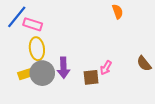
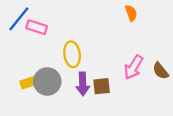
yellow ellipse: (37, 49) -> (72, 54), moved
purple arrow: (63, 68) -> (83, 84), moved
pink arrow: (106, 68) -> (133, 67), moved, size x1.5

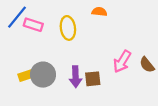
orange semicircle: (131, 13) -> (99, 12), moved, turned -64
yellow ellipse: (72, 54) -> (68, 28), moved

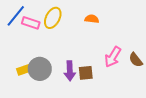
orange semicircle: (99, 12) -> (92, 19), moved
yellow ellipse: (68, 28) -> (53, 18), moved, turned 35

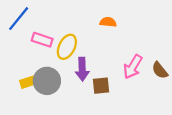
yellow ellipse: (53, 18) -> (67, 47), moved
pink rectangle: (31, 23) -> (42, 40), moved
purple arrow: (70, 71) -> (82, 69), moved

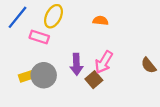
yellow ellipse: (67, 47) -> (53, 16), moved
pink arrow: (133, 67) -> (104, 62), moved
brown square: (101, 86) -> (94, 80), turned -35

